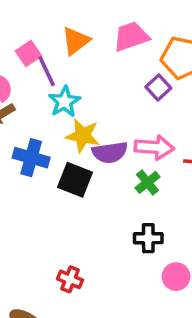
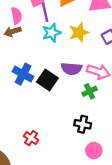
yellow star: (83, 136) -> (79, 32), moved, turned 30
blue cross: (31, 158) -> (23, 74), moved

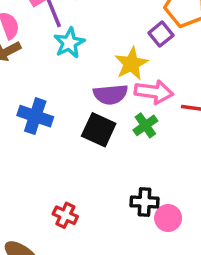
yellow star: (79, 32) -> (131, 64), moved
black square: (47, 80) -> (99, 130), moved
black cross: (83, 124) -> (145, 202), moved

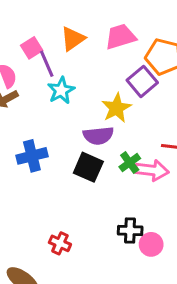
purple square: (161, 34) -> (142, 81), size x1.4
pink arrow: (154, 92) -> (152, 170), moved
blue cross: (35, 116) -> (32, 156), turned -32

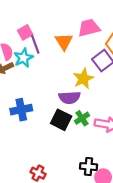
orange triangle: (73, 39) -> (64, 42), moved, turned -30
cyan star: (61, 90) -> (23, 58), moved
green cross: (130, 163) -> (82, 118), moved

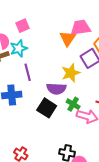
orange triangle: (64, 42) -> (68, 38), moved
purple line: (35, 44) -> (28, 72), moved
green cross: (82, 118) -> (73, 104), moved, turned -32

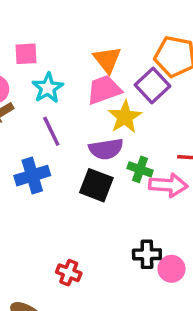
pink square: (22, 26) -> (26, 54), turned 32
pink trapezoid: (81, 28) -> (104, 90), moved
cyan star: (19, 48) -> (48, 88), moved

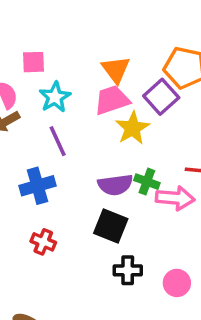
purple semicircle: (106, 149) -> (115, 185), moved
black square: (96, 185) -> (111, 226), moved
black cross: (147, 254) -> (128, 270), moved
red cross: (69, 273) -> (43, 242), moved

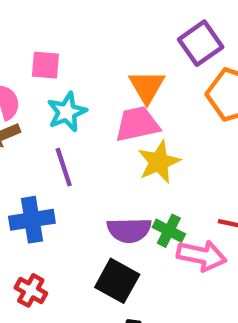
purple square: (161, 97) -> (201, 43), moved

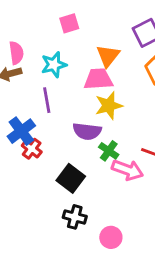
pink square: (45, 65) -> (69, 23), moved, turned -30
blue cross: (32, 220) -> (21, 131), turned -36
purple semicircle: (129, 230) -> (87, 131), moved
red cross: (31, 290) -> (32, 149), moved

